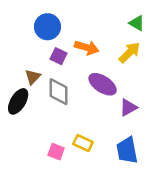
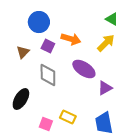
brown triangle: (33, 77) -> (23, 52), moved
black ellipse: (18, 101) -> (21, 99), moved

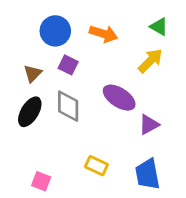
orange arrow: (71, 39) -> (104, 34), moved
black ellipse: (21, 99) -> (30, 112), moved
pink square: (46, 124) -> (41, 181), moved

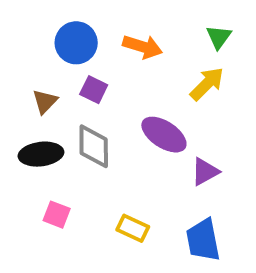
green triangle: (159, 27) -> (219, 37), turned 36
black ellipse: (30, 112) -> (41, 154), turned 52
pink square: (41, 181) -> (57, 215), moved

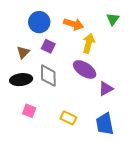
yellow arrow: (207, 84) -> (89, 43), moved, turned -30

